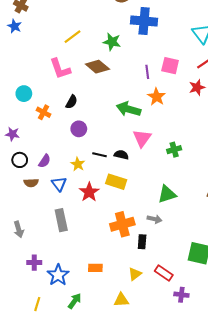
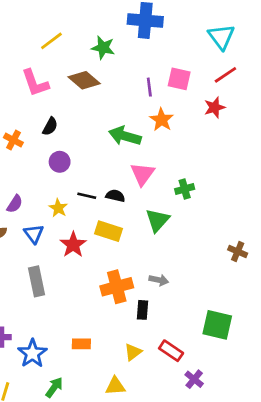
green triangle: (167, 194) -> (157, 220), moved, turned -30
purple cross: (181, 295) -> (194, 379), turned 32

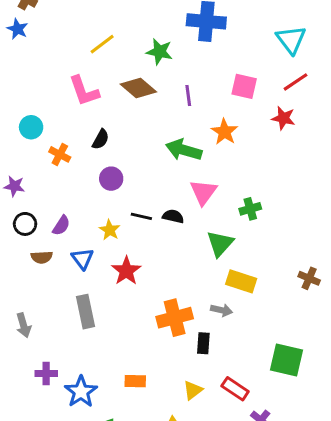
purple line: (149, 87) -> (188, 95), moved
red star: (215, 107) -> (283, 118), turned 30
yellow rectangle: (109, 231) -> (241, 281), moved

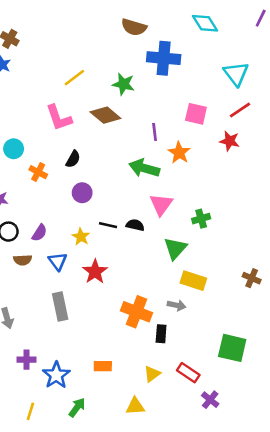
purple line: (188, 95) -> (155, 132), moved
orange cross: (175, 318) -> (136, 312), turned 36

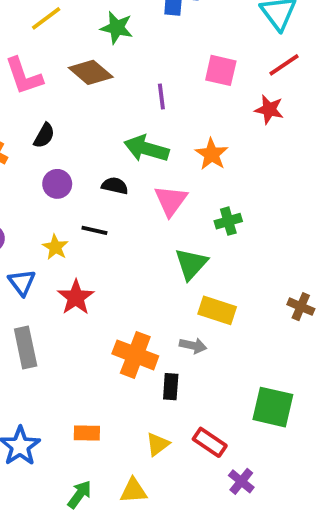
orange star: (179, 153) -> (212, 154), moved
black semicircle: (135, 225) -> (115, 186), moved
green arrow: (77, 407) -> (80, 494), moved

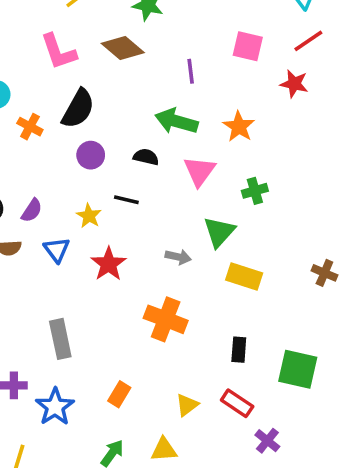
black semicircle: (44, 136) -> (78, 109), size x1.6
gray arrow: (193, 346) -> (178, 257), moved
gray rectangle: (26, 348) -> (60, 339), moved
black rectangle: (171, 387) -> (239, 350), moved
orange rectangle: (87, 433) -> (119, 394), turned -60

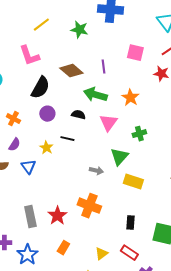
brown diamond: (123, 48) -> (71, 71), moved
orange cross: (30, 127) -> (13, 119), moved
red star: (109, 264) -> (57, 216), moved

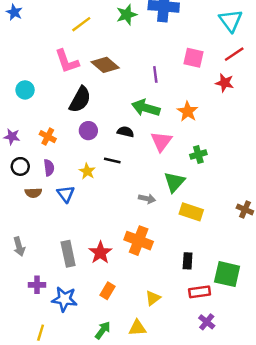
green star: (79, 30) -> (127, 15), moved, turned -30
brown diamond: (71, 71) -> (105, 65), moved
purple semicircle: (14, 145) -> (49, 168), turned -40
red rectangle: (129, 253) -> (200, 292), moved, turned -42
blue star: (27, 255) -> (64, 299), turned -30

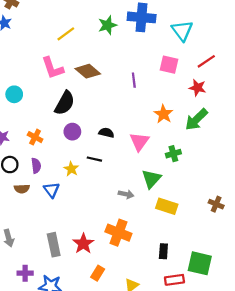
cyan triangle: (231, 21) -> (182, 31), moved
green arrow: (146, 108) -> (196, 120), moved, turned -60
orange rectangle: (107, 291) -> (98, 273), moved

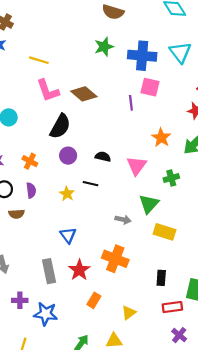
blue cross: (142, 17) -> (142, 56), moved
yellow line: (66, 34) -> (39, 60), moved, turned 54
pink square: (169, 65) -> (150, 87), moved
blue triangle: (52, 190) -> (68, 235), moved

